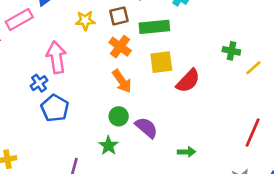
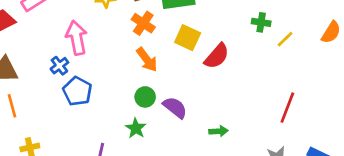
yellow square: (161, 62) -> (188, 38), turned 35

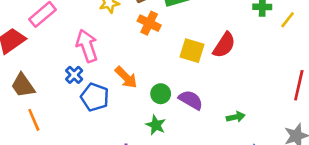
yellow square: (188, 38) -> (192, 51), moved
orange arrow: (147, 60) -> (126, 77), moved

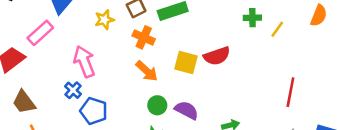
red semicircle: (224, 45) -> (217, 56), turned 40
orange arrow: (126, 77) -> (147, 71), moved

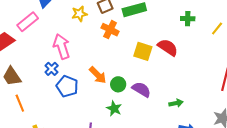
green cross: (252, 18) -> (188, 19), moved
red semicircle: (217, 56) -> (168, 47), turned -130
orange arrow: (147, 71) -> (98, 75), moved

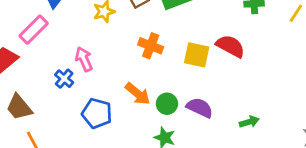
orange cross: (110, 30) -> (151, 46), moved
pink arrow: (62, 46) -> (84, 59), size x0.7
blue cross: (52, 69) -> (64, 79), moved

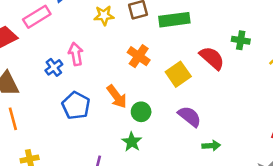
red semicircle: (230, 46) -> (212, 58), moved
yellow square: (197, 55) -> (178, 74), turned 30
purple semicircle: (200, 108) -> (190, 116), moved

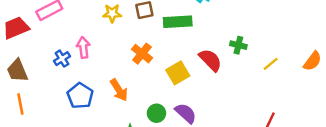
green circle: (141, 112) -> (156, 113), moved

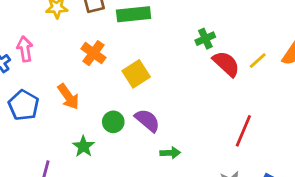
green cross: (238, 45) -> (205, 39), turned -35
red semicircle: (210, 60) -> (226, 64), moved
yellow line: (271, 64) -> (258, 61), moved

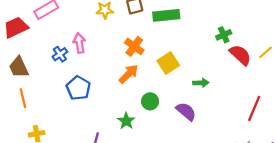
orange arrow: (68, 97) -> (129, 74), moved, turned -100
purple semicircle: (147, 120) -> (186, 111), moved
green arrow: (170, 153) -> (201, 83), moved

